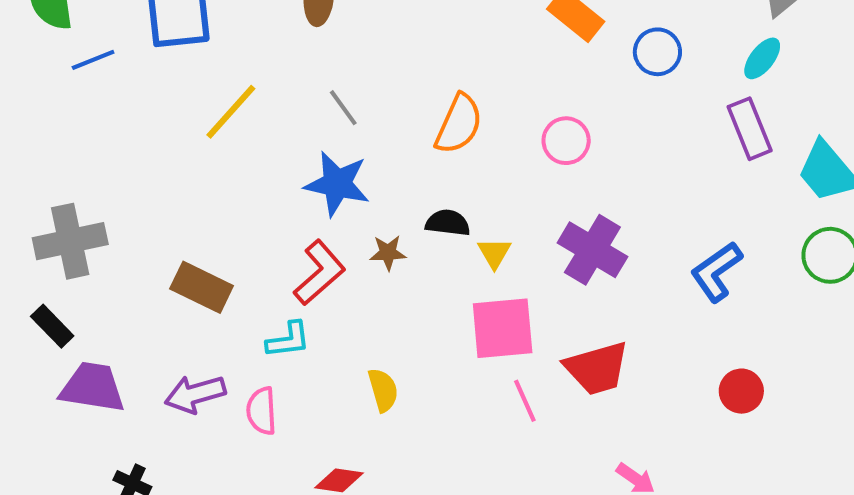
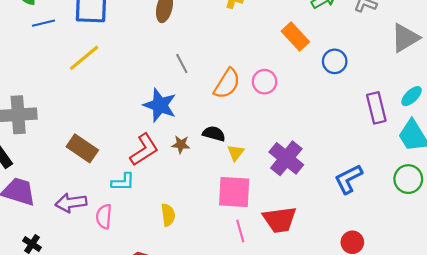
cyan ellipse: (762, 58) -> (412, 96), moved
gray line: (343, 108) -> (182, 63), moved
yellow line: (231, 112) -> (84, 58), moved
pink circle: (566, 141) -> (264, 82), moved

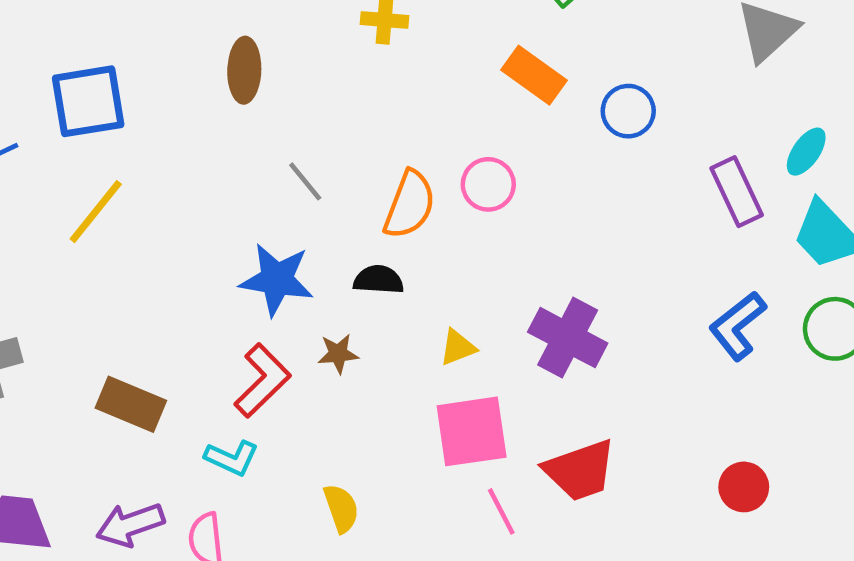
black semicircle: (214, 134) -> (379, 280), moved
yellow triangle: (236, 153) -> (458, 347), turned 42
blue L-shape: (348, 179) -> (738, 326), moved
cyan L-shape: (123, 182) -> (232, 458), turned 35

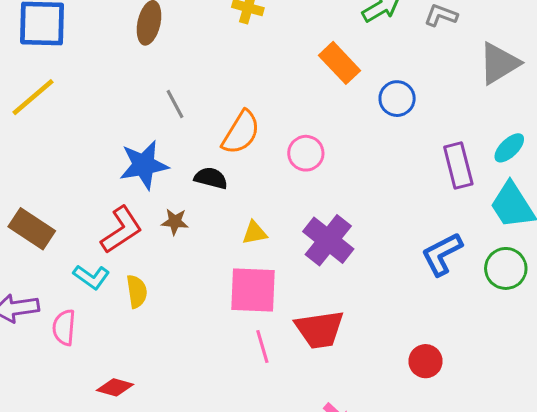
pink circle: (488, 184) -> (306, 153), moved
blue star: (277, 279) -> (144, 165), turned -30
yellow semicircle: (341, 508) -> (137, 291), moved

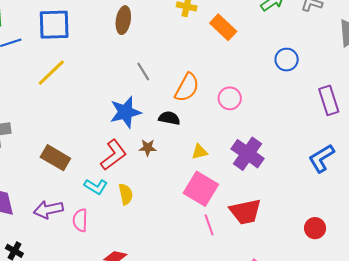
orange rectangle: (339, 63) -> (223, 27), moved
pink square: (253, 290) -> (201, 189), turned 32

